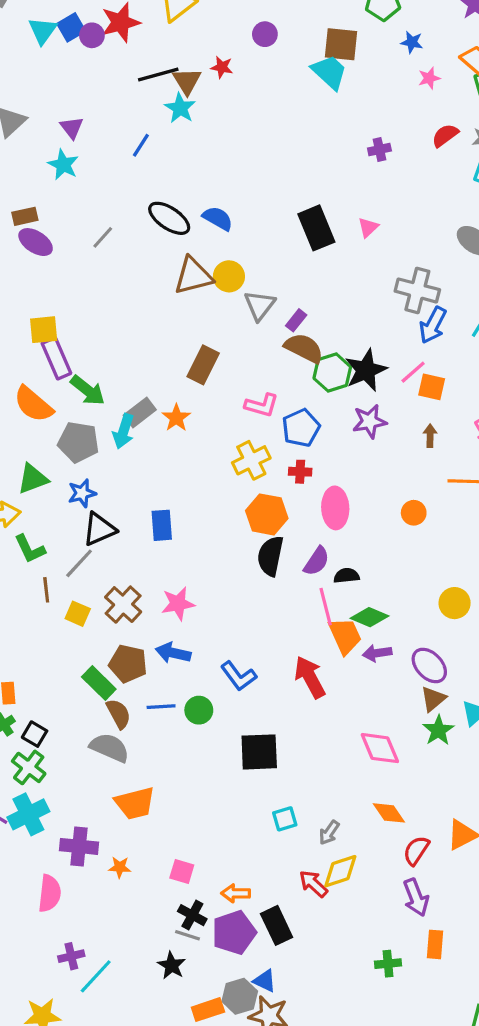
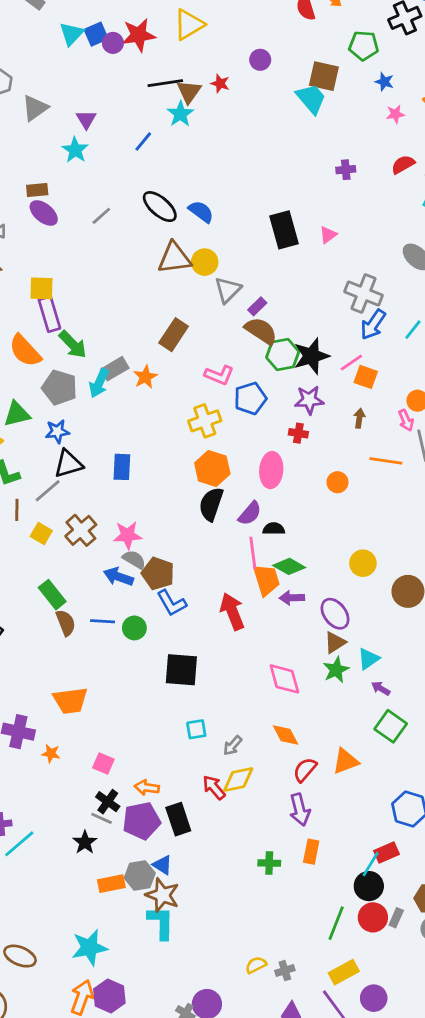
red cross: (300, 472) -> (298, 433), moved
brown pentagon: (128, 664) -> (158, 574), moved
gray semicircle: (110, 748) -> (134, 560), moved, size x0.7

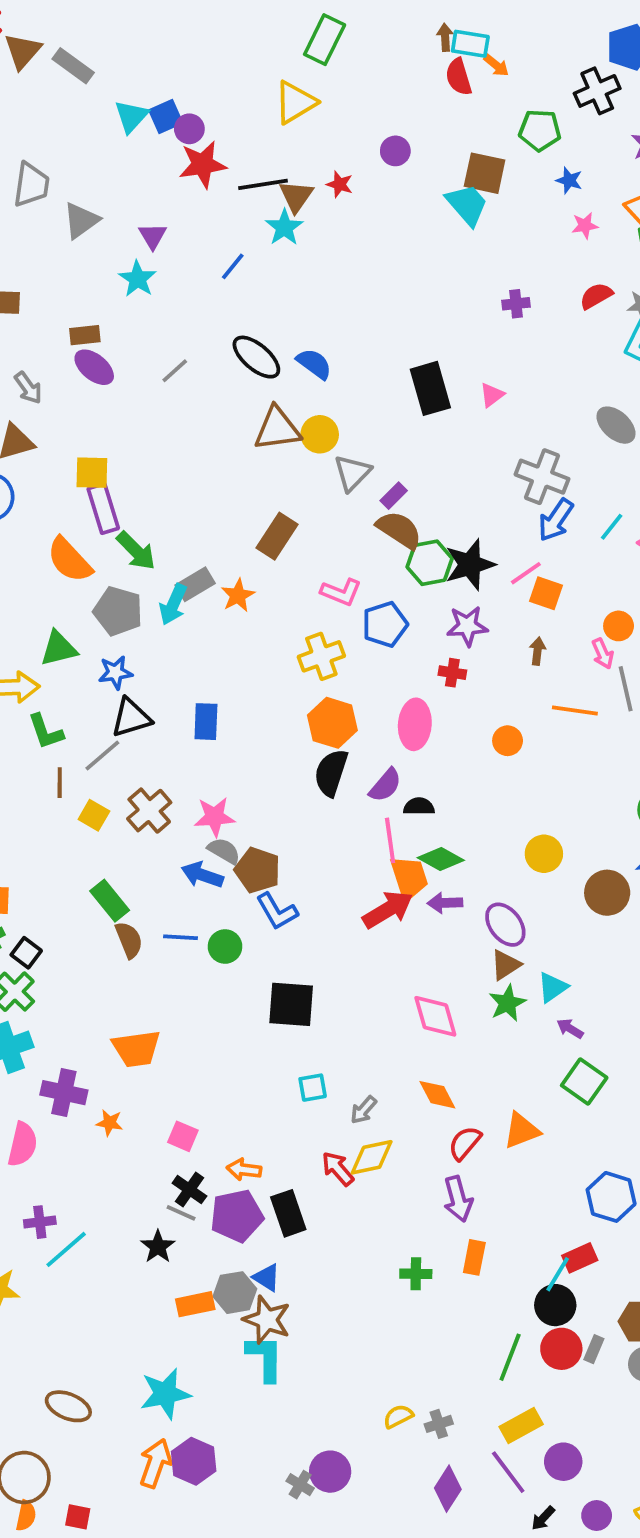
red star: (139, 35) -> (203, 165), moved
red arrow: (232, 611) -> (388, 910), moved, turned 81

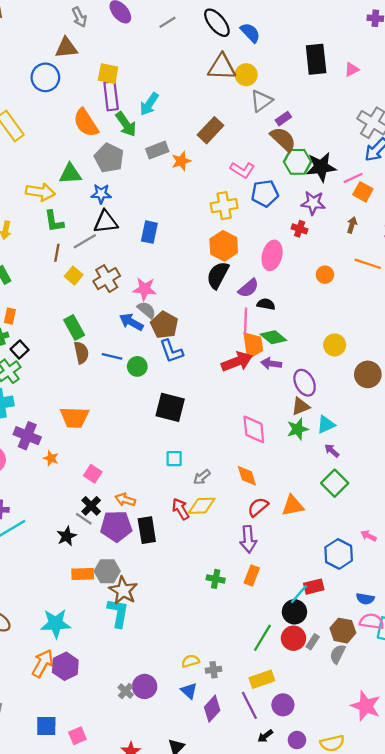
cyan arrow: (173, 604) -> (149, 104), moved
blue triangle: (267, 1278) -> (189, 691), moved

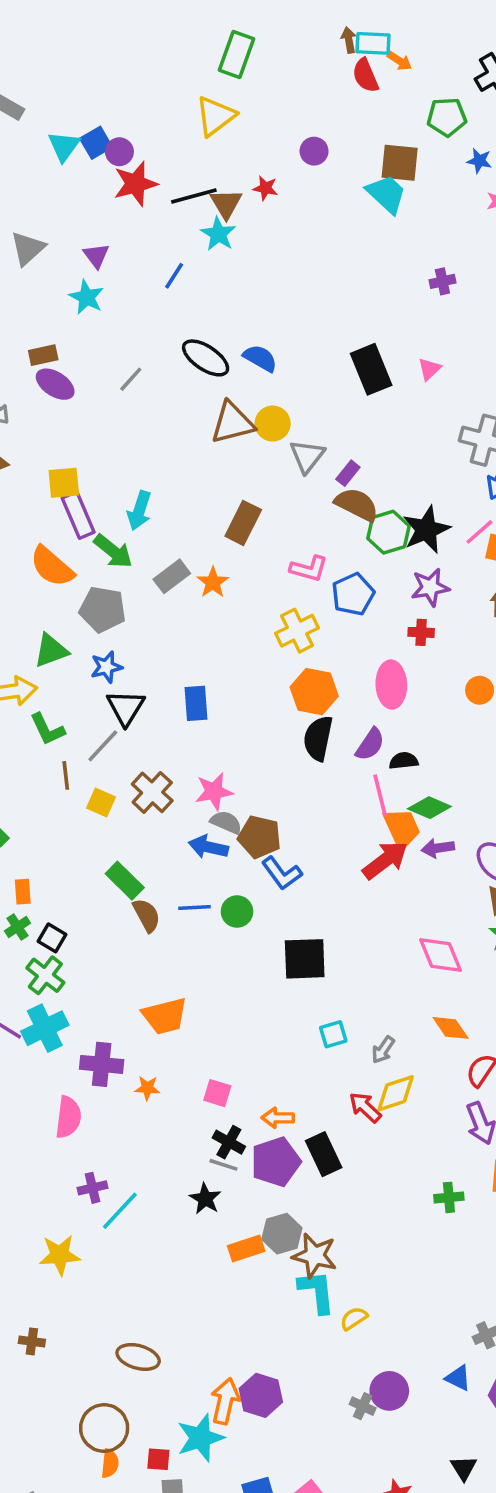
black triangle: (106, 222) -> (126, 708), turned -35
cyan star: (56, 624) -> (200, 1438), moved
yellow semicircle: (190, 661) -> (354, 1318), moved

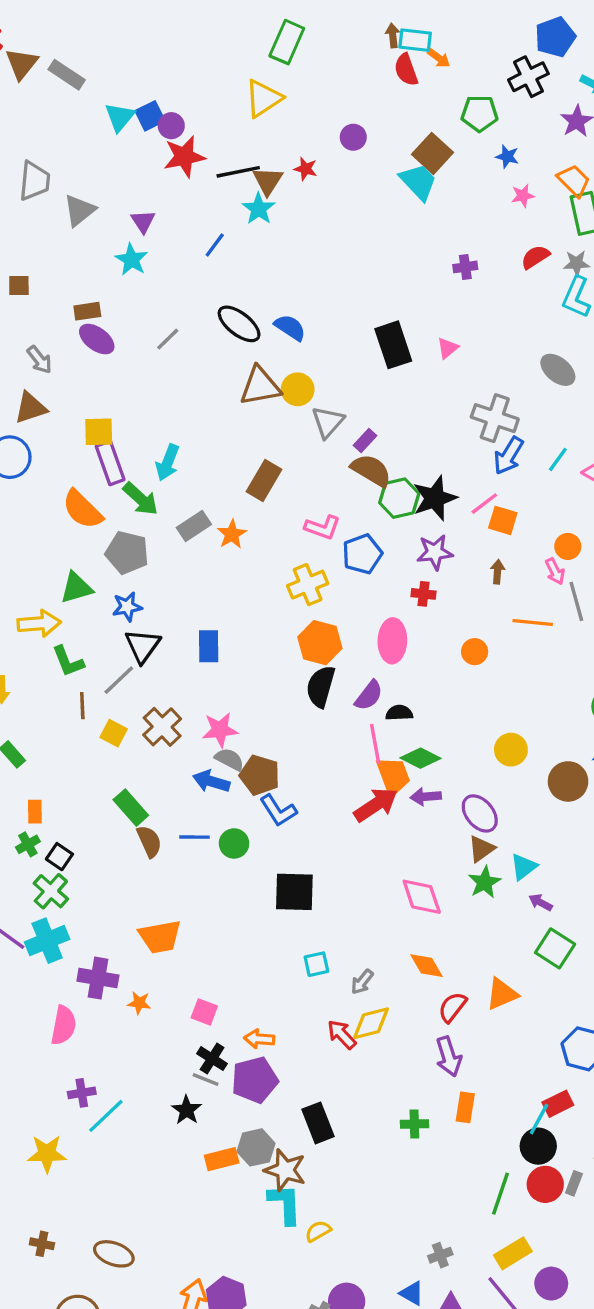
brown square: (400, 163) -> (433, 153), turned 33
black rectangle: (324, 1154) -> (318, 1123), moved
brown cross: (32, 1341) -> (42, 1244), moved

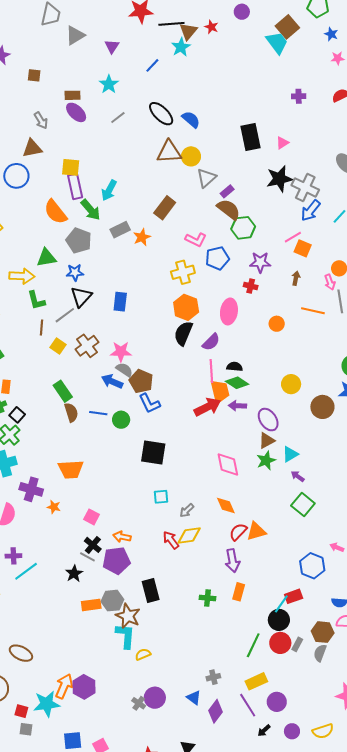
cyan star: (131, 260) -> (109, 84), moved
black star: (435, 498) -> (279, 179), moved
black semicircle: (399, 713) -> (235, 367), moved
orange triangle: (502, 994) -> (256, 531), moved

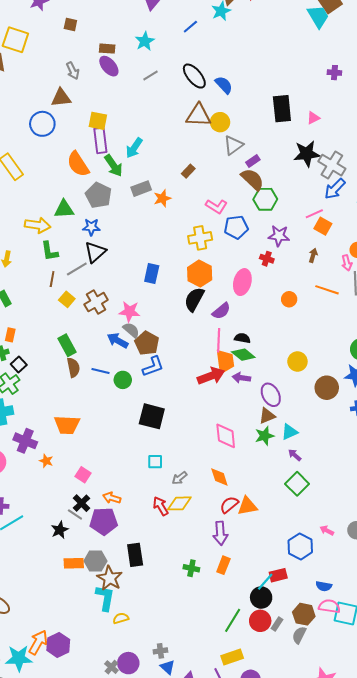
brown rectangle: (165, 208) -> (188, 171), size x0.6
blue rectangle: (120, 302) -> (152, 273), moved
blue L-shape: (150, 403) -> (153, 366), turned -90
gray cross: (213, 677) -> (160, 651), moved

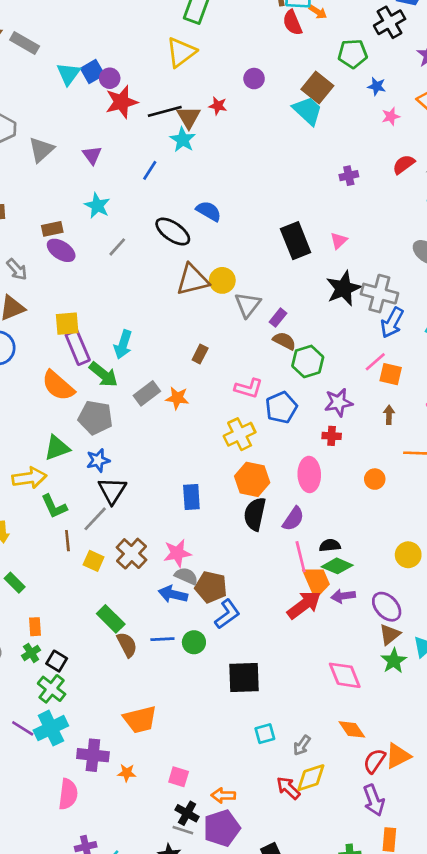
blue semicircle: (224, 85) -> (209, 211), moved
brown semicircle: (252, 179) -> (284, 341), size x0.7
orange star: (162, 198) -> (177, 398), turned -30

